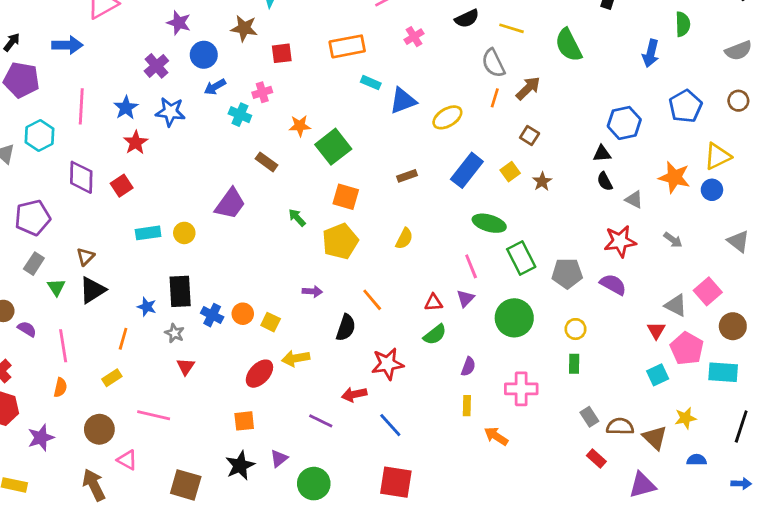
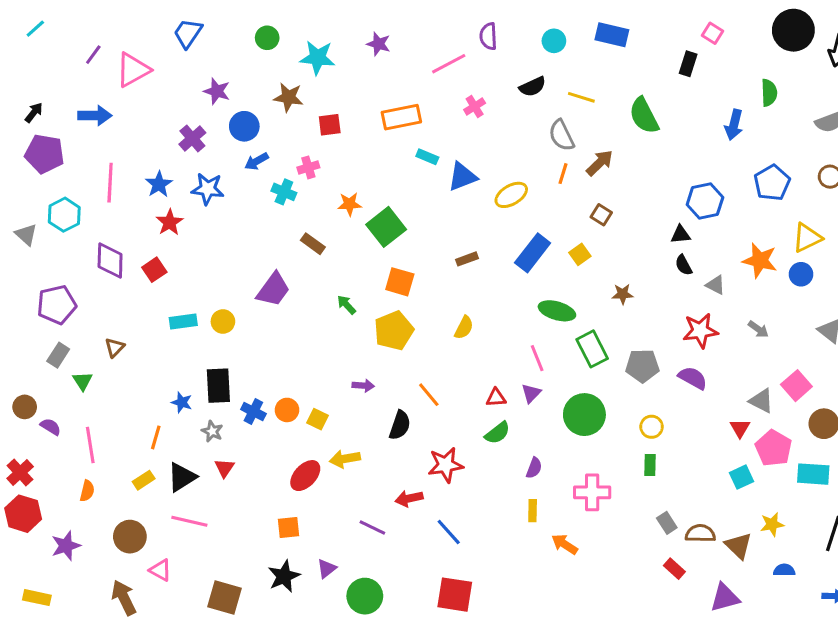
brown star: (542, 181) -> (623, 294), moved, turned 30
black triangle: (92, 290) -> (182, 477), moved

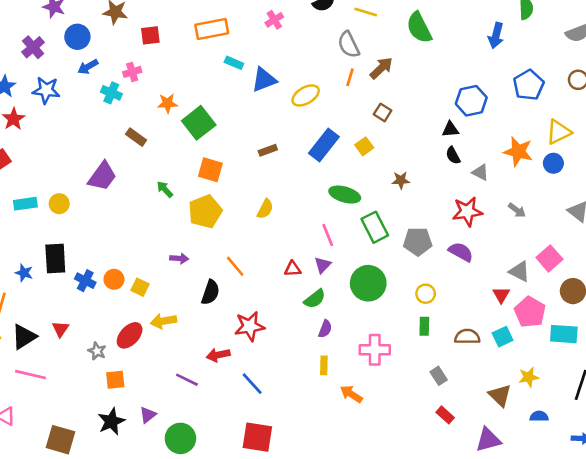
gray star: (212, 431) -> (97, 351), moved
green semicircle: (497, 433) -> (315, 299), moved
brown semicircle: (700, 534) -> (467, 337), moved

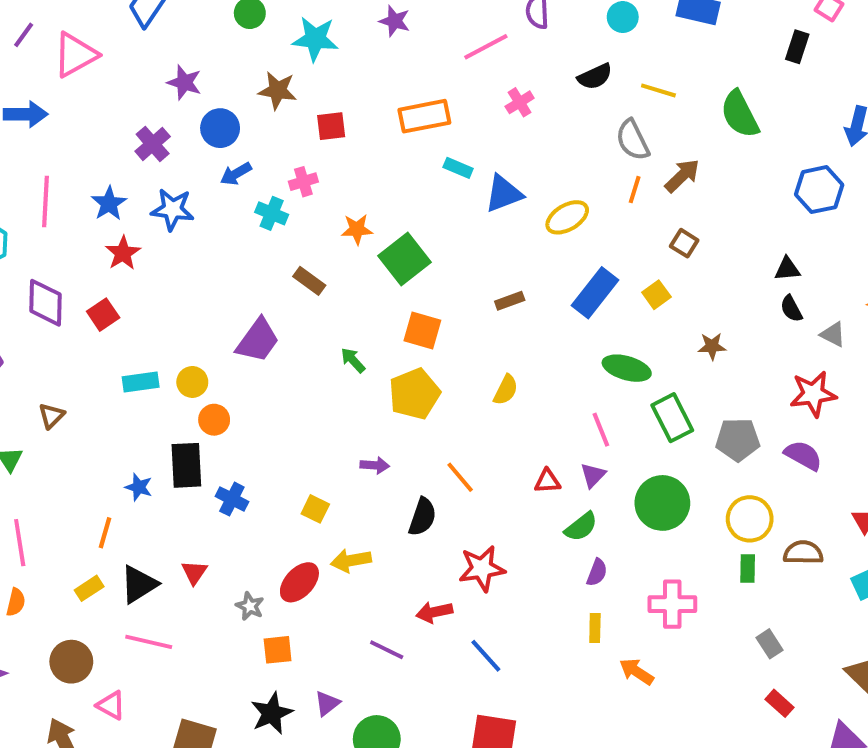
blue hexagon: (471, 101) -> (819, 190), moved
orange circle: (114, 279) -> (214, 420), moved
yellow circle: (426, 294) -> (750, 519), size x1.5
brown semicircle: (467, 337) -> (803, 553), moved

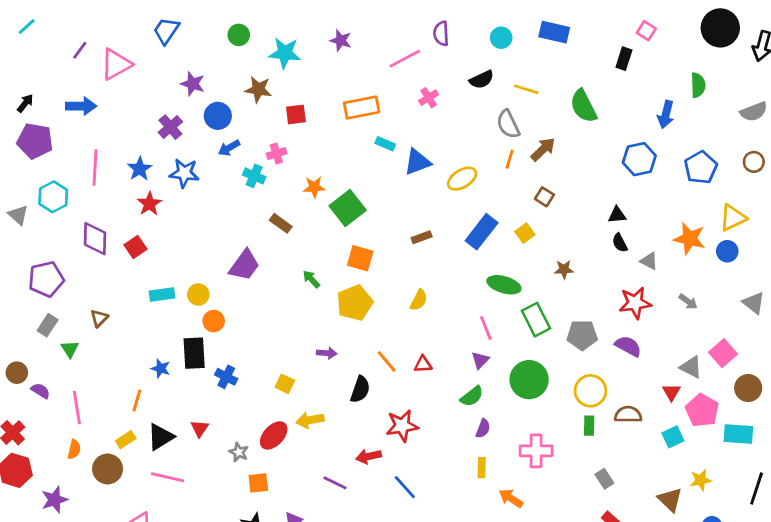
red triangle: (547, 481) -> (423, 364), moved
brown circle: (71, 662) -> (108, 469), moved

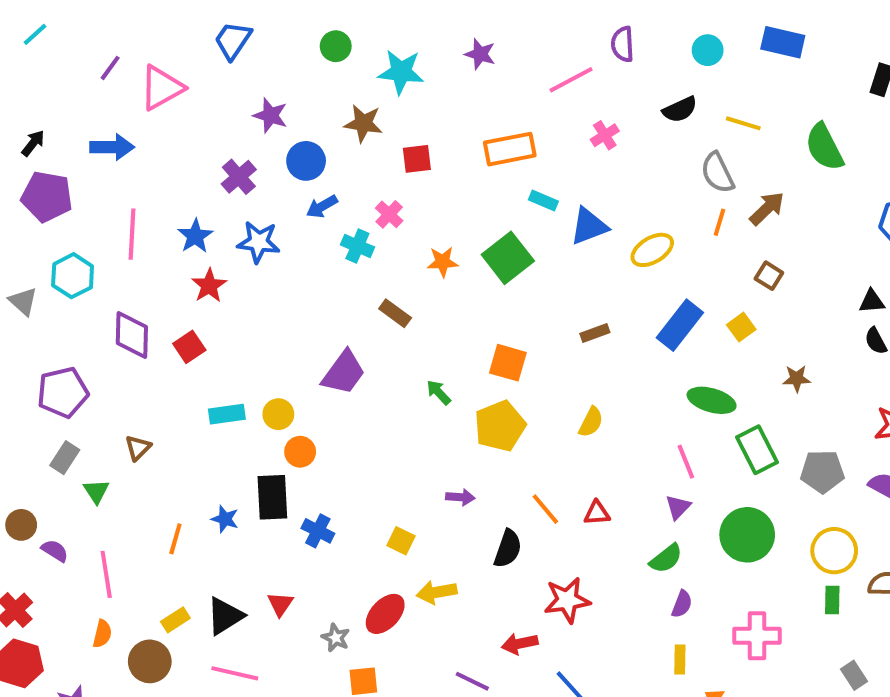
pink cross: (276, 154) -> (389, 214), turned -30
green square: (348, 208) -> (508, 258), moved
orange line: (137, 401) -> (175, 539), moved

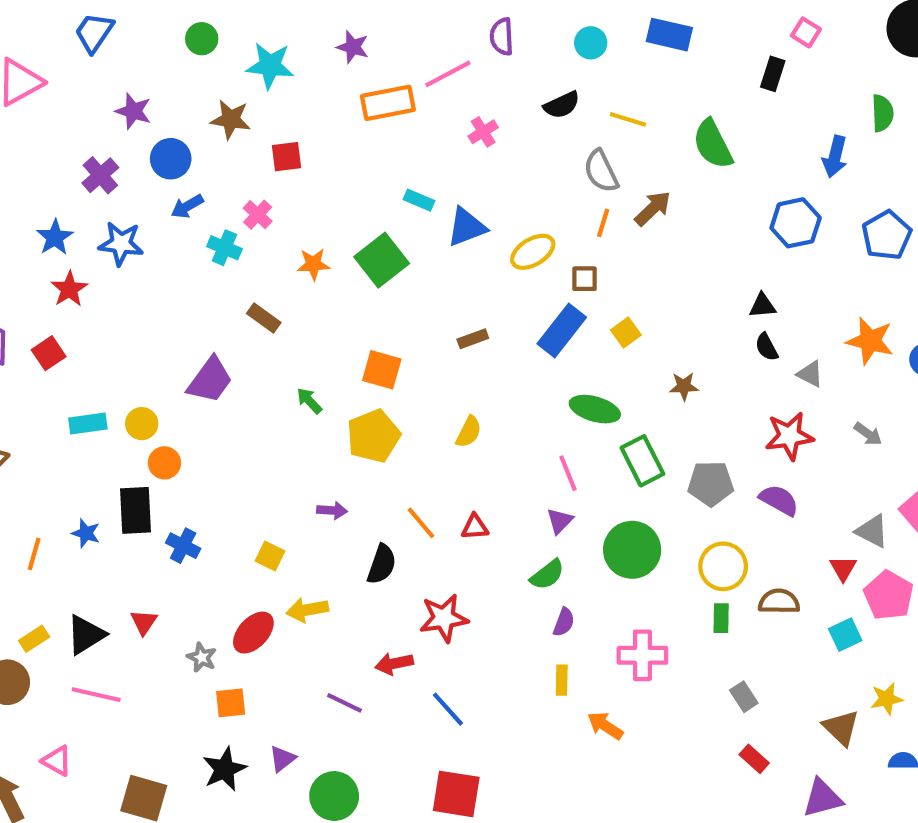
orange rectangle: (510, 149) -> (388, 103), moved
brown square: (769, 276) -> (584, 279), moved, turned -32

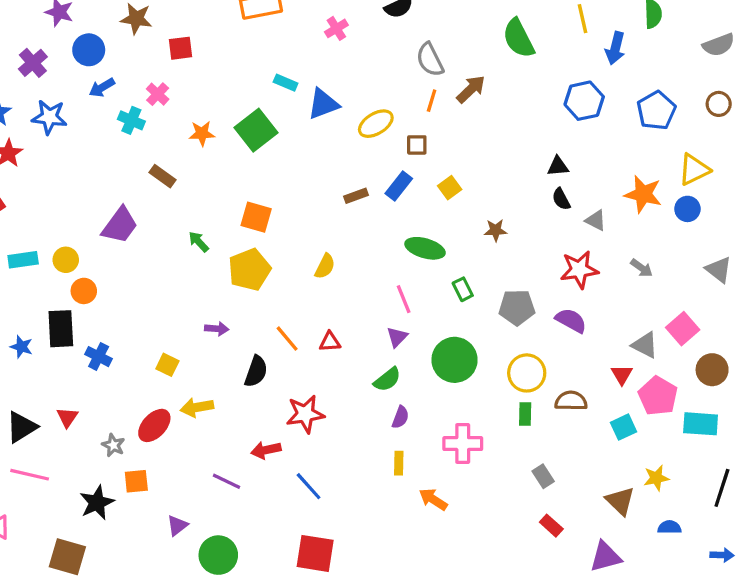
yellow line: (628, 119) -> (582, 19), moved, turned 60
blue rectangle: (562, 330) -> (399, 186), size x0.7
brown rectangle: (473, 339) -> (356, 196), moved
green rectangle: (642, 461) -> (463, 289), size x0.6
black star: (224, 769) -> (97, 503), moved

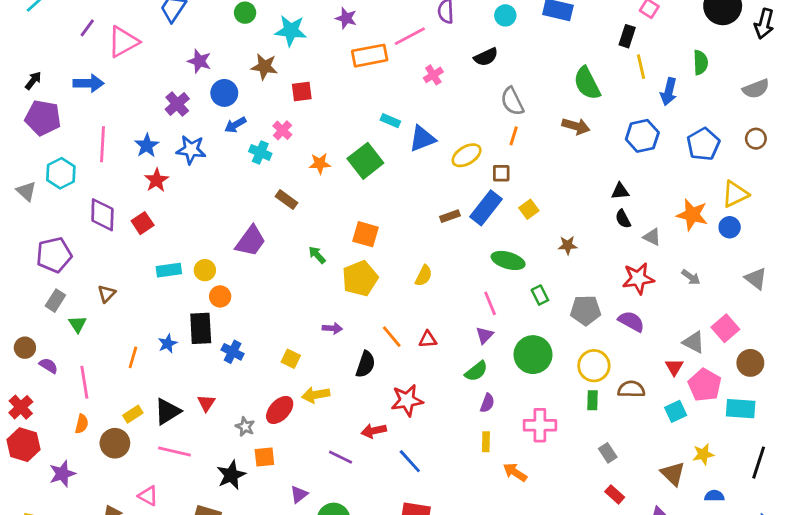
brown arrow: (471, 89) -> (576, 126), moved, turned 60
blue rectangle: (399, 186) -> (486, 208), size x1.4
blue star: (21, 347) -> (168, 344), turned 30

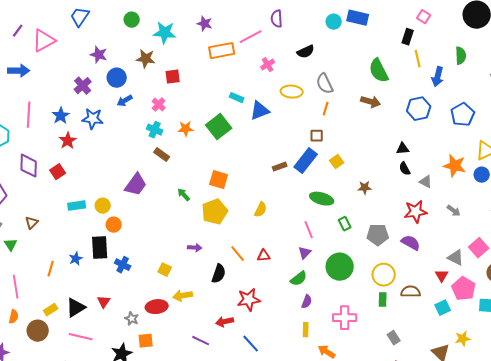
cyan circle: (505, 15) -> (334, 22), moved
cyan cross: (260, 152) -> (155, 130), moved
yellow ellipse: (467, 155) -> (292, 92), moved, turned 35
red ellipse: (280, 410) -> (157, 307), turned 40

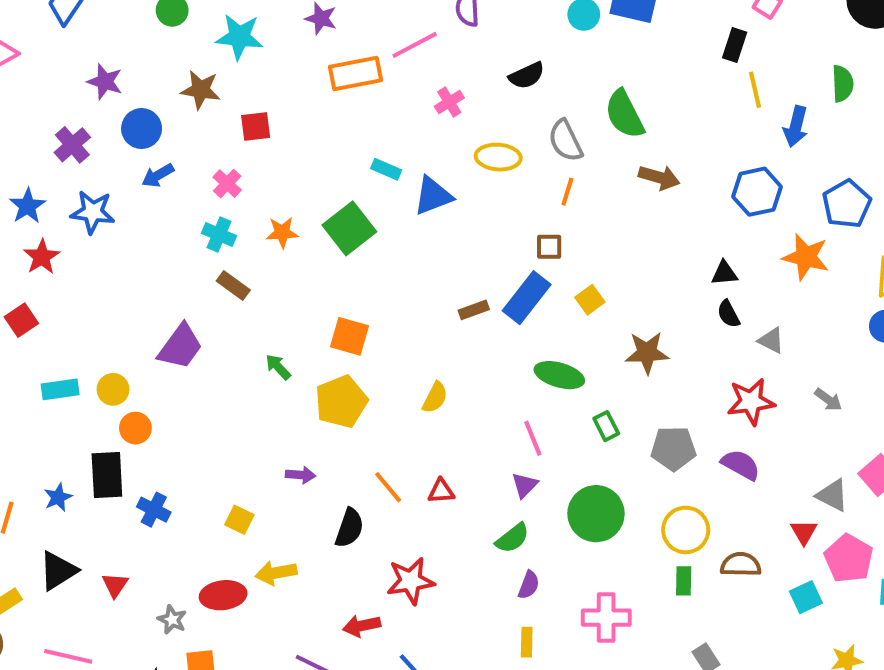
green semicircle: (379, 71) -> (625, 114), moved
orange star: (455, 166) -> (806, 257), moved
brown star: (365, 188) -> (647, 353), size x1.5
black triangle: (76, 308) -> (58, 571), moved

